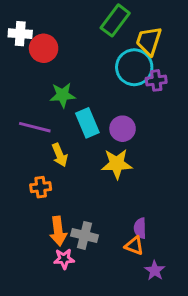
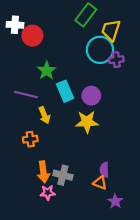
green star: (63, 95) -> (47, 71), turned -30

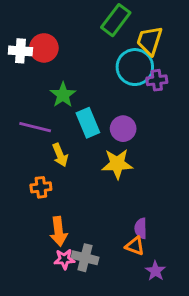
white cross: (15, 25) -> (20, 51), moved
gray cross: (63, 175) -> (85, 258), moved

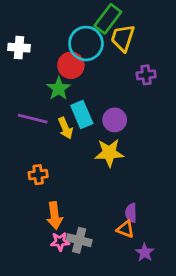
yellow trapezoid: (150, 41) -> (123, 38), moved
red circle: (44, 48) -> (71, 65), moved
cyan circle: (135, 67) -> (86, 43), moved
yellow arrow: (60, 155) -> (65, 128), moved

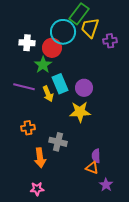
white cross: (19, 48) -> (27, 43), moved
purple cross: (146, 75) -> (110, 41), moved
gray cross: (79, 240) -> (58, 142), moved
pink star: (60, 242) -> (37, 189), moved

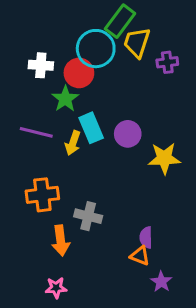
yellow arrow: (48, 94) -> (73, 143), turned 42
yellow star: (80, 112) -> (164, 158), moved
orange cross: (28, 128) -> (42, 195), size x1.5

